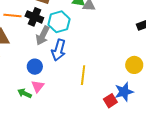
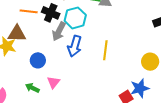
blue circle: (35, 67) -> (38, 60), moved
yellow line: (83, 75) -> (105, 50), moved
green arrow: (25, 93) -> (32, 88), moved

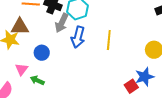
pink triangle: (54, 82) -> (21, 69), moved

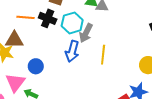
gray arrow: (62, 23) -> (86, 33), moved
pink triangle: (21, 69) -> (15, 83), size x1.5

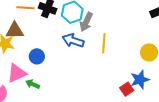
blue arrow: (72, 51) -> (73, 41), turned 95
pink triangle: (15, 83) -> (17, 73), turned 30

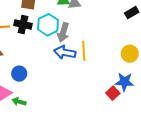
blue arrow: (73, 41) -> (65, 52), moved
blue star: (140, 80) -> (124, 82), turned 30

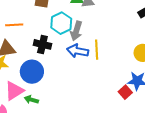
black cross: (23, 24) -> (42, 44), moved
blue circle: (19, 74) -> (32, 72), size x1.5

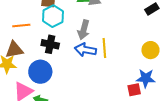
cyan hexagon: (61, 23) -> (53, 16), moved
red square: (125, 92) -> (134, 90), turned 32

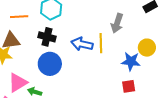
gray arrow: (84, 30) -> (117, 23), moved
blue circle: (40, 72) -> (50, 64), moved
blue star: (146, 78) -> (131, 61), moved

